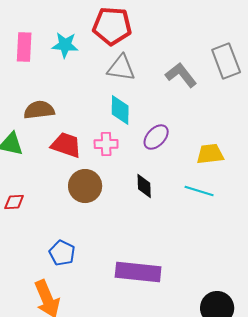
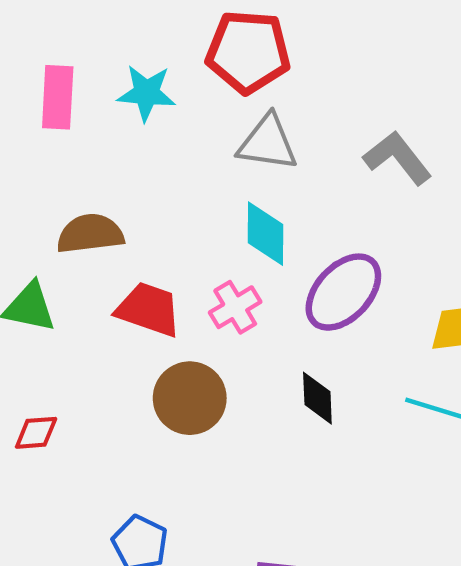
purple ellipse: (156, 137) -> (343, 292), size x1.4
pink cross: (106, 144) -> (235, 307), turned -30

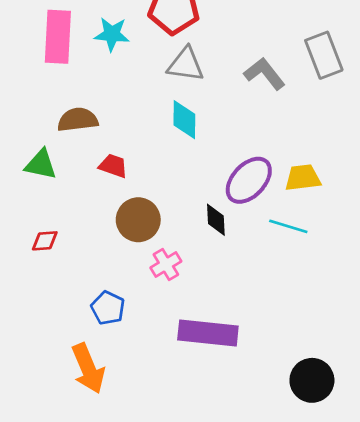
pink rectangle: (58, 97) -> (58, 37), size x1.4
purple ellipse: (343, 292) -> (249, 180), moved
pink cross: (235, 307) -> (166, 265), moved
red trapezoid: (149, 309) -> (113, 166), size x0.7

